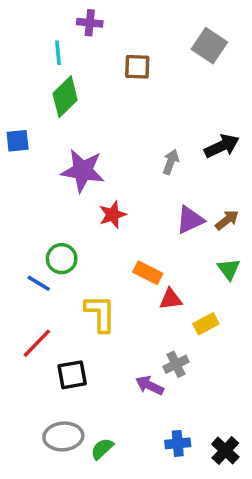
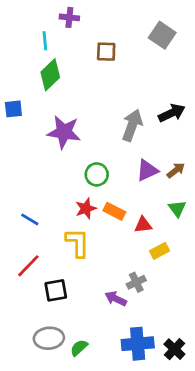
gray arrow: (171, 162) -> (132, 125), size x1.6
red star: (113, 215) -> (86, 209), moved
green circle: (62, 259) -> (97, 174), moved
red triangle: (171, 299) -> (143, 225), moved
blue cross: (178, 443) -> (138, 344), size x1.6

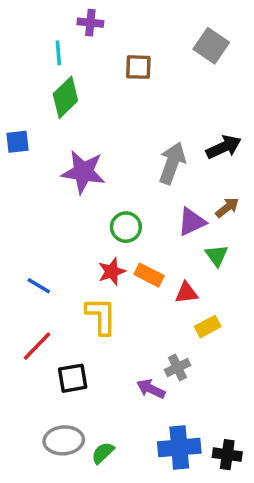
brown arrow: (176, 170) -> (227, 208), moved
green triangle: (177, 209) -> (217, 256), moved
black cross: (174, 349) -> (227, 455), turned -35

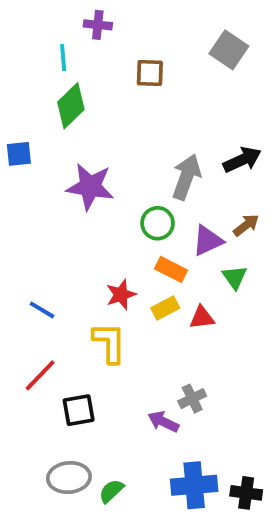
green circle: (126, 227) -> (158, 223), moved
orange rectangle: (149, 275) -> (171, 269), moved
yellow rectangle: (208, 327) -> (165, 308), moved

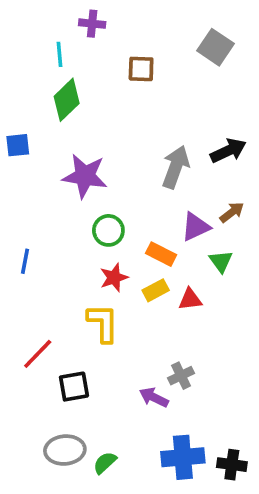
green circle: (158, 223) -> (108, 230), moved
blue line: (42, 310) -> (25, 261), moved, turned 70

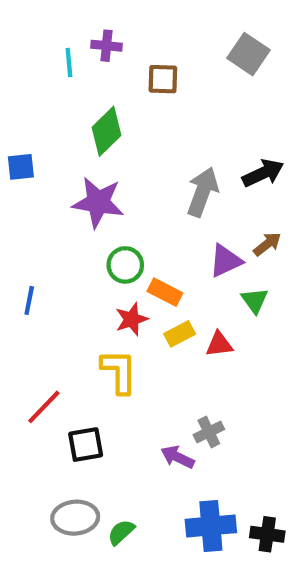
purple cross: (92, 24) -> (106, 46), moved
green diamond: (67, 100) -> (106, 131), moved
orange rectangle: (161, 254) -> (165, 292), moved

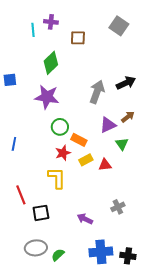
red line: (44, 407) -> (21, 195), turned -66
gray cross: (209, 432) -> (118, 207), moved

